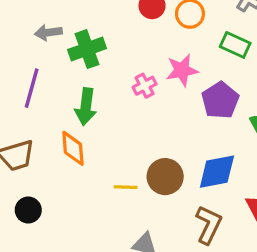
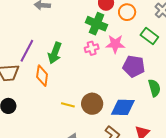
green cross: (87, 49) -> (97, 24), moved, turned 30
purple line: (32, 88) -> (27, 51), moved
purple pentagon: (220, 100) -> (134, 66), turned 30

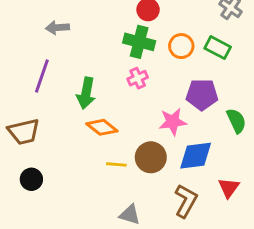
orange circle: (127, 12) -> (181, 46), moved
pink star: (115, 44) -> (173, 122), moved
purple line: (27, 51) -> (42, 76), moved
orange diamond: (42, 76) -> (102, 127), moved, turned -50

